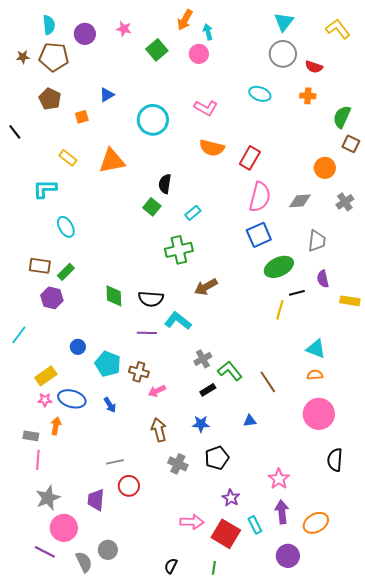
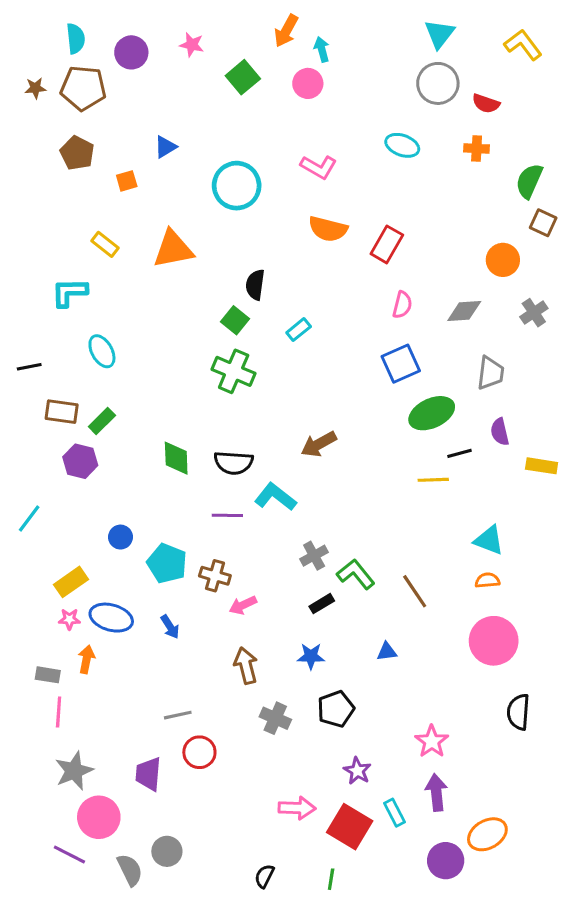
black line: (15, 132) -> (29, 367), moved, turned -63
pink semicircle: (260, 197) -> (402, 305), size x0.6
green cross: (179, 250) -> (234, 371), moved, turned 36
yellow line: (280, 310) -> (433, 480), turned 72
orange ellipse: (316, 523) -> (487, 834), moved

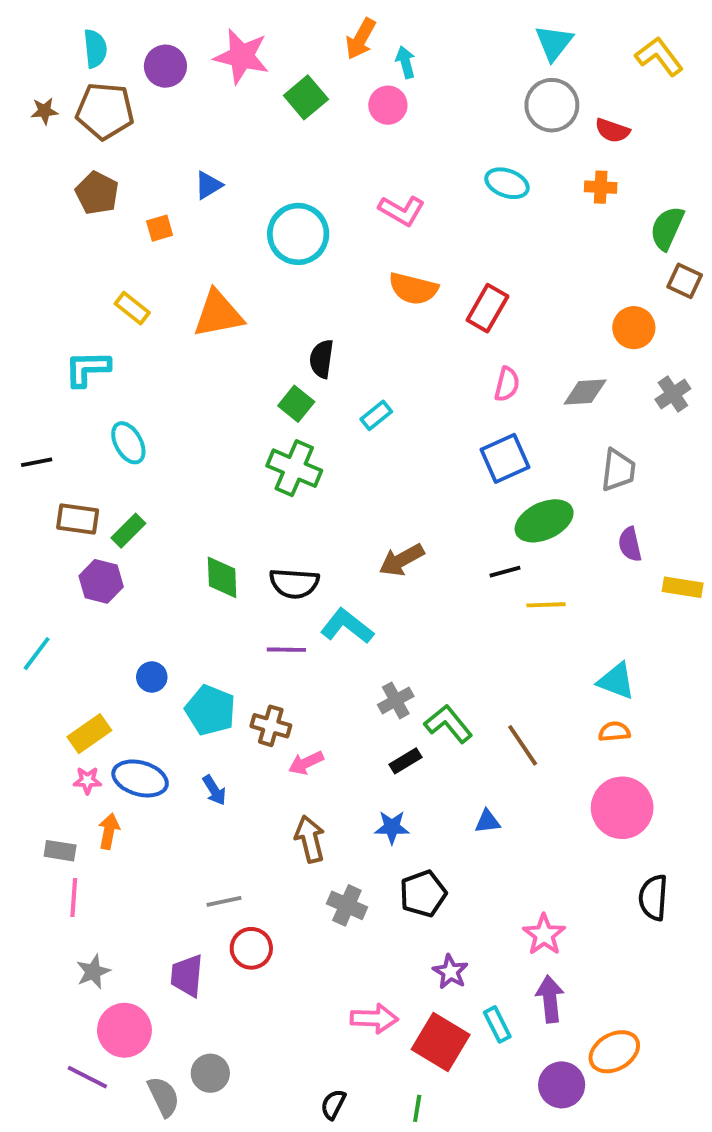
pink star: (192, 45) -> (242, 56), size x1.8
black line: (460, 453) -> (505, 572), moved
gray star: (74, 771) -> (93, 972), size x0.7

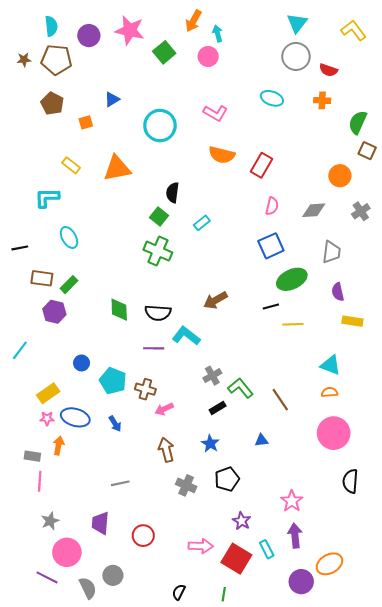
yellow rectangle: (683, 587) -> (352, 321), moved
blue star: (392, 827) -> (210, 444), turned 30
red circle: (251, 948) -> (143, 536), moved

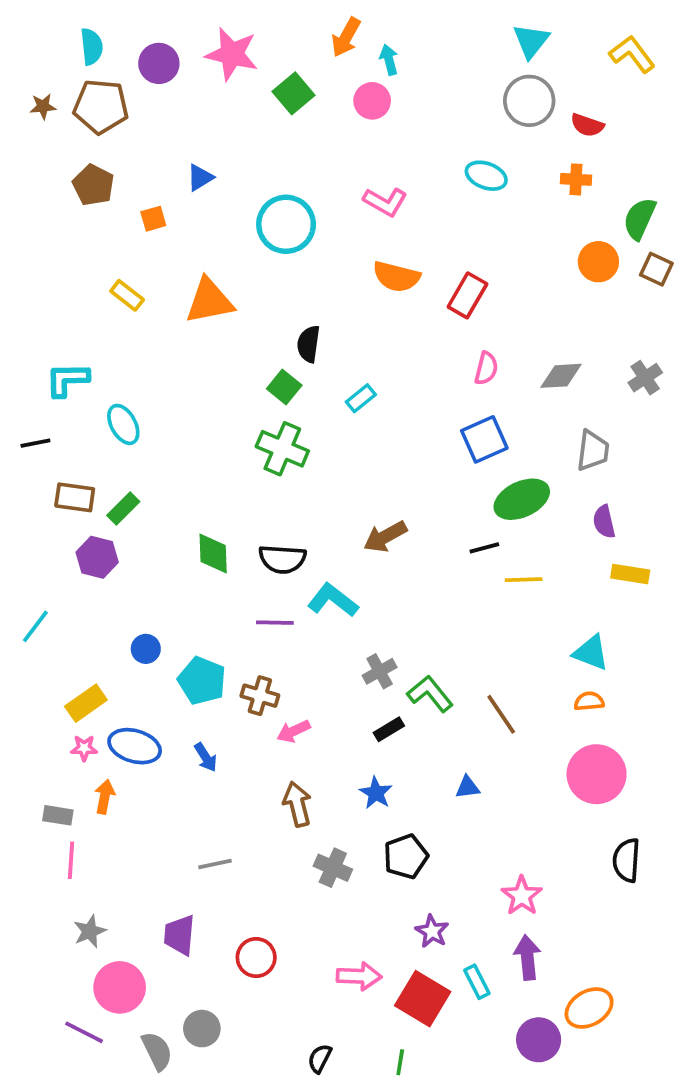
orange circle: (340, 176) -> (598, 262), moved
cyan L-shape: (47, 198) -> (67, 380), moved

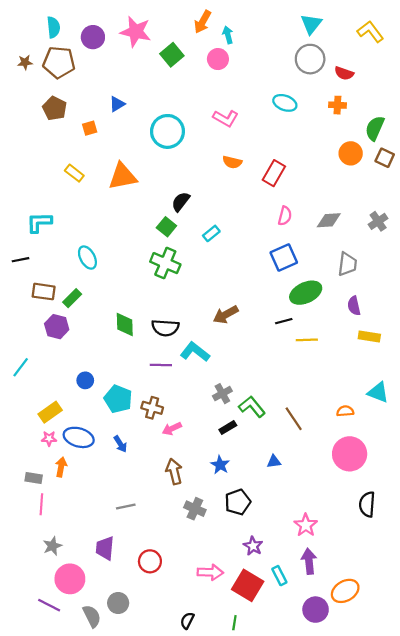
orange semicircle: (396, 277) -> (232, 162), size x0.7
black semicircle: (309, 344) -> (181, 202), turned 30
cyan ellipse: (123, 424) -> (87, 258), moved
cyan triangle: (591, 653) -> (378, 392), moved

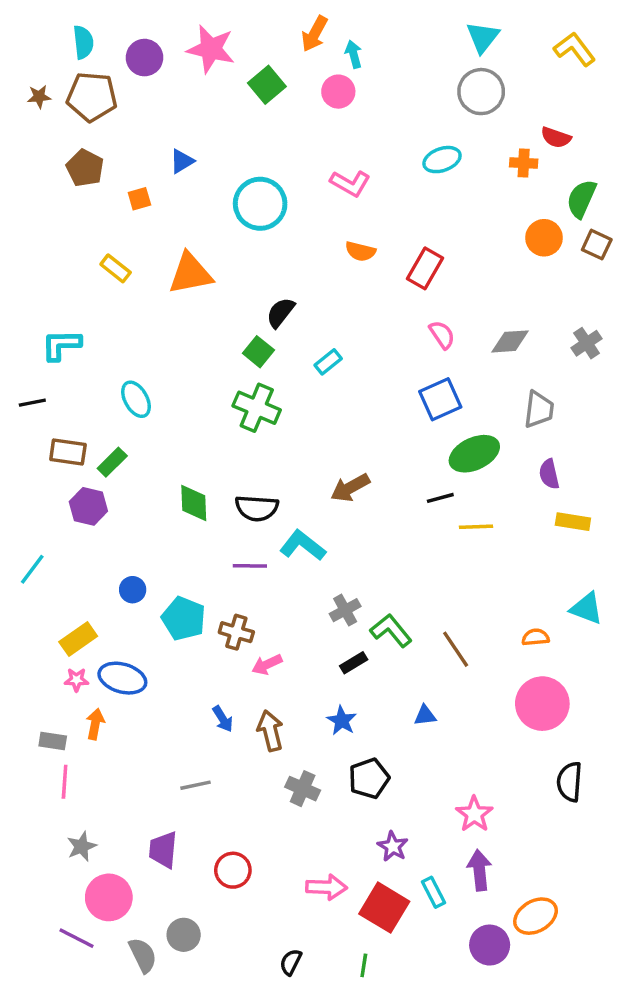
red semicircle: (344, 73) -> (556, 137), moved
cyan ellipse: (285, 103) -> (442, 160), turned -40
pink semicircle: (285, 216) -> (442, 335), turned -48
blue arrow: (120, 444) -> (223, 719), moved

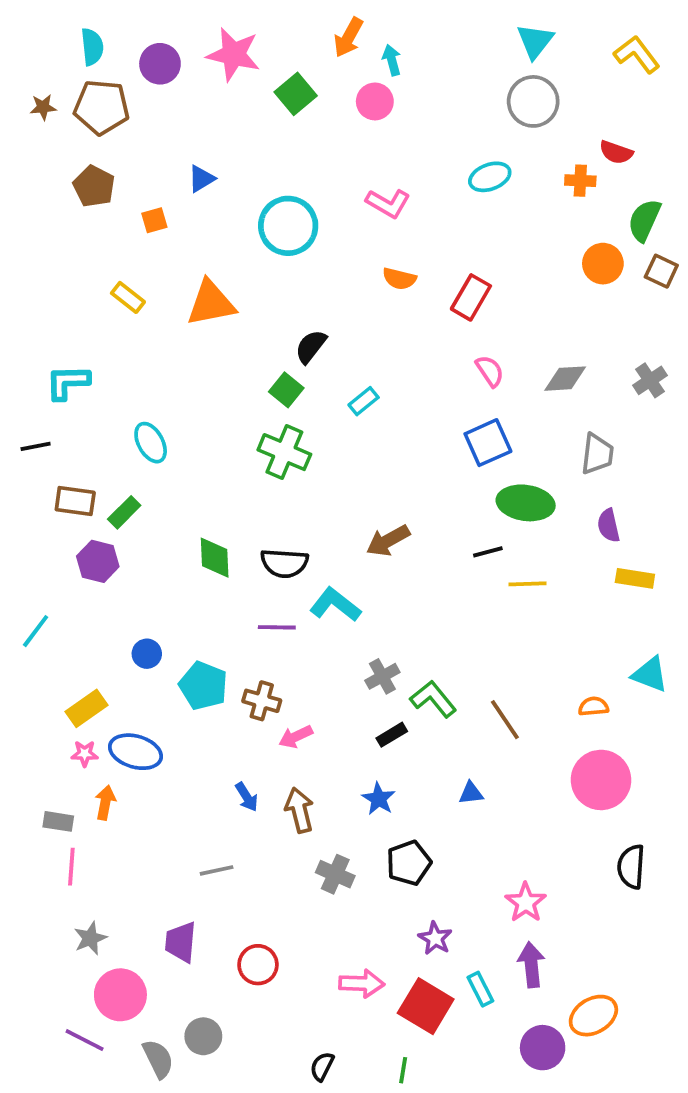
green ellipse: (474, 454) -> (526, 503), turned 33

